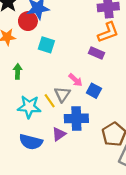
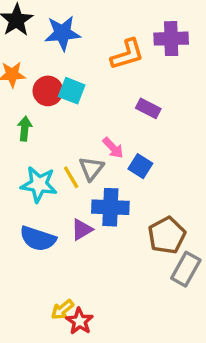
red circle: (28, 21) -> (48, 91), moved
orange L-shape: (108, 32) -> (127, 54), moved

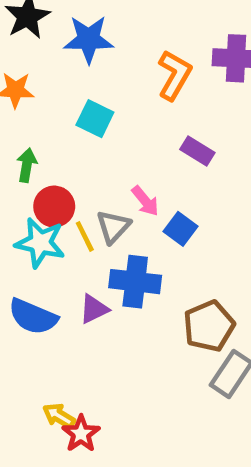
orange L-shape: (127, 54) -> (174, 75), turned -48
red circle: (48, 91) -> (54, 207), moved
yellow arrow: (62, 310) -> (59, 416), turned 65

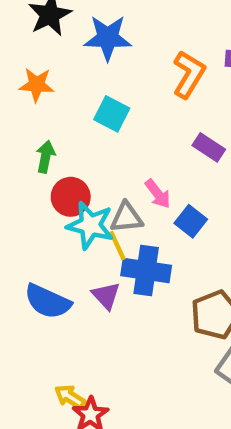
gray triangle: (113, 227) -> (127, 218), turned 40
yellow line: (85, 236) -> (117, 246), moved
cyan star: (40, 243) -> (90, 225), moved
purple triangle: (94, 309) -> (106, 296), turned -48

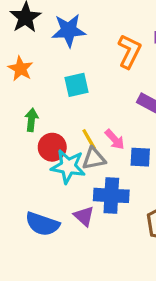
orange star: (37, 85) -> (20, 69), turned 30
cyan square: (112, 114) -> (76, 85), turned -35
blue square: (191, 221) -> (140, 157), turned -30
yellow line: (117, 246) -> (89, 139), moved

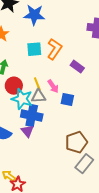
orange L-shape: (129, 51) -> (54, 49), moved
blue cross: (111, 195) -> (32, 115), moved

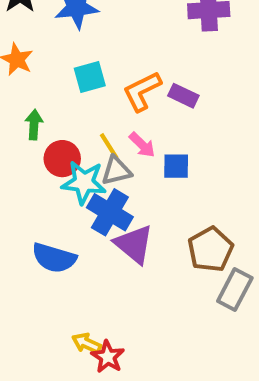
orange L-shape: (54, 49) -> (142, 91), moved, turned -140
blue cross: (32, 115) -> (110, 212), turned 30
purple triangle: (27, 131) -> (134, 244), moved, size x1.5

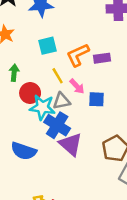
purple rectangle: (183, 96) -> (102, 58), turned -35
yellow line: (109, 146) -> (58, 76), moved

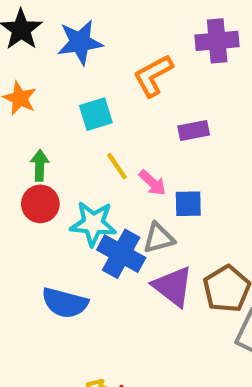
orange L-shape: (78, 55) -> (153, 76), moved
red circle: (30, 93) -> (40, 204), moved
gray triangle: (62, 101) -> (159, 238), moved
purple triangle: (71, 144) -> (173, 286), moved

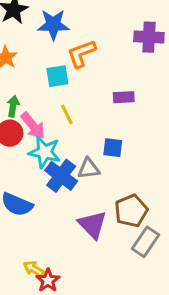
orange L-shape: (153, 76) -> (81, 54), moved
pink arrow: (152, 183) -> (33, 126), moved, size x1.4
purple triangle: (173, 286) -> (92, 225), moved

